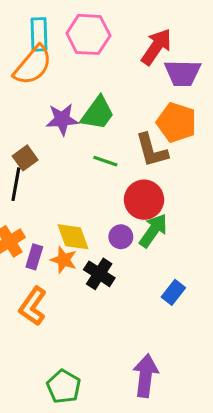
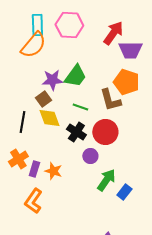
brown square: (25, 158) -> (43, 99), moved
green arrow: (153, 231) -> (106, 180), moved
yellow diamond: (73, 237) -> (49, 118), moved
black cross: (99, 274) -> (76, 132), moved

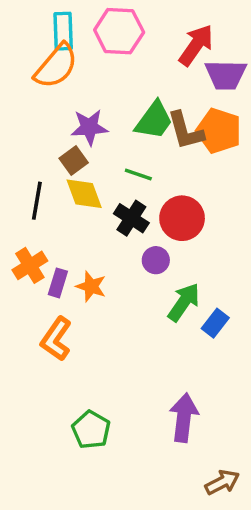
green trapezoid: (75, 76) -> (154, 120), moved
brown L-shape: (110, 100) -> (186, 131), moved

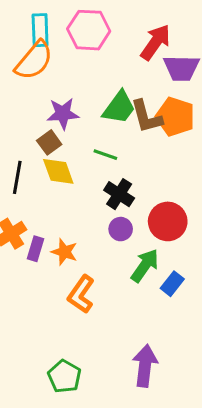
black cross: (131, 218) -> (119, 194), moved
red circle: (182, 218) -> (168, 221), moved
orange L-shape: (56, 339) -> (81, 294), moved

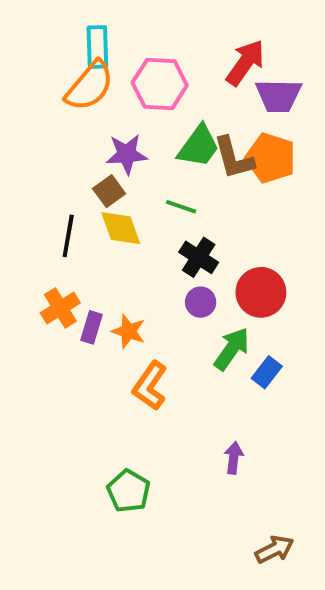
pink hexagon: (89, 30) -> (160, 84), moved
purple arrow: (145, 366) -> (234, 458), moved, size x0.6

